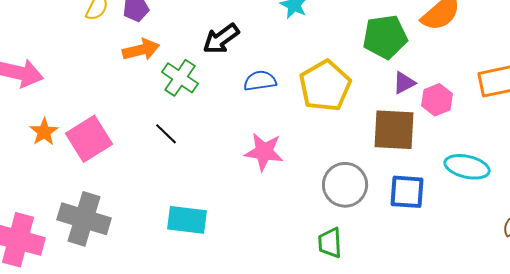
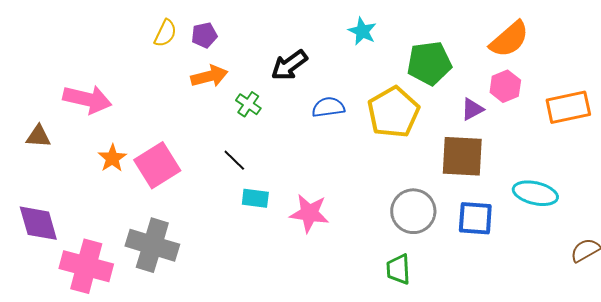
green pentagon: (385, 37) -> (429, 63), moved
green cross: (180, 78) -> (248, 104), size x0.7
pink hexagon: (437, 100) -> (505, 86), moved
pink star: (264, 152) -> (309, 213), moved
cyan rectangle: (187, 220) -> (255, 198), moved, size x0.7

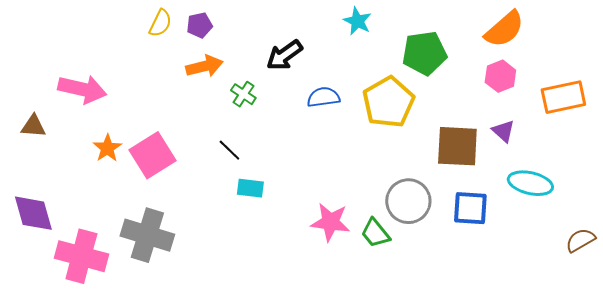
purple triangle: (472, 109) -> (503, 131), moved, turned -50
pink star: (309, 213) -> (330, 222), moved
green trapezoid: (398, 269) -> (375, 233), moved, turned -36

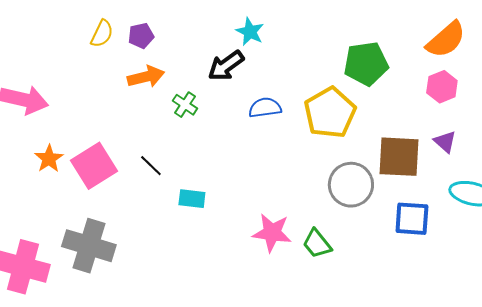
cyan star: (357, 21) -> (250, 32), moved
black line: (229, 150) -> (151, 166), moved
gray circle: (408, 201) -> (351, 185), moved

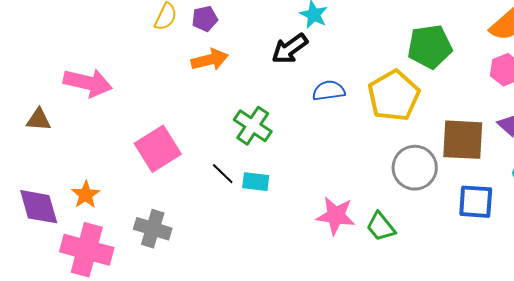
green cross: (185, 105) -> (253, 126), moved, size x1.5
orange star: (49, 159) -> (86, 195), moved
black line: (151, 166) -> (223, 174), moved
gray cross: (89, 246) -> (153, 229), size x0.7

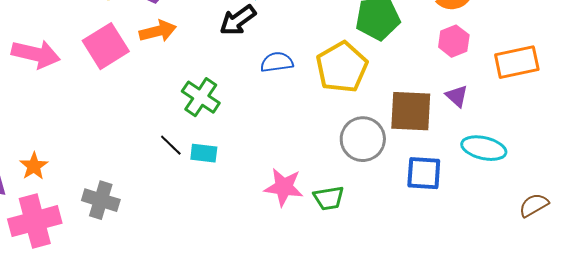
pink square: (158, 149) -> (106, 46), moved
green trapezoid: (381, 227) -> (329, 198), turned -60
pink cross: (87, 250) -> (35, 221), turned -30

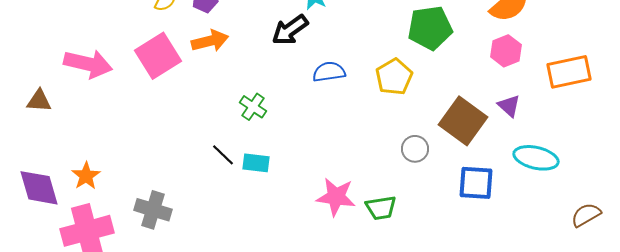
yellow pentagon: (342, 67) -> (394, 77), size x0.7
green cross: (201, 97) -> (253, 107), size x0.7
brown square: (411, 111) -> (463, 121), turned 33
gray circle: (363, 139) -> (415, 149), size x0.6

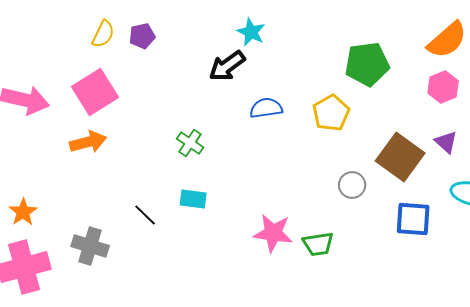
orange arrow: (210, 41) -> (88, 142), moved
black line: (223, 155) -> (145, 215), moved

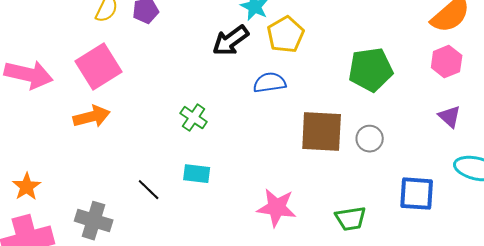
green pentagon: (367, 64) -> (371, 70), moved
yellow pentagon: (331, 113) -> (286, 35), moved
brown square: (400, 157) -> (322, 132), moved, turned -33
gray circle: (352, 185) -> (370, 139), moved
green trapezoid: (318, 244) -> (351, 219), moved

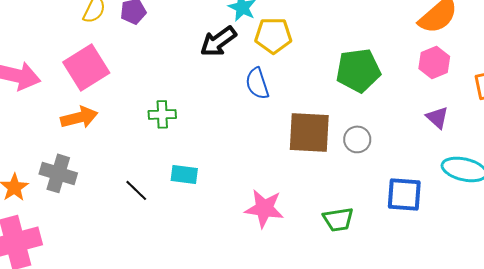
yellow pentagon: (286, 35) -> (273, 35), turned 30
blue semicircle: (270, 83) -> (257, 83), turned -100
green cross: (194, 118) -> (162, 114), moved, turned -36
gray cross: (94, 221) -> (58, 173), moved

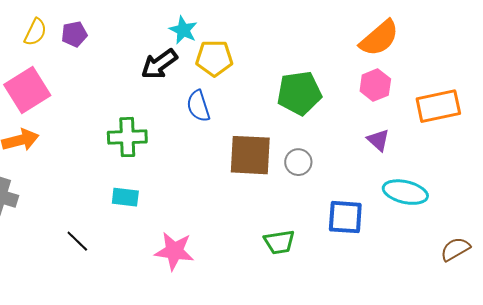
green cross: (162, 114) -> (127, 137), moved, size x1.4
black line: (136, 190) -> (77, 241), moved
pink star: (264, 208) -> (174, 251), moved

